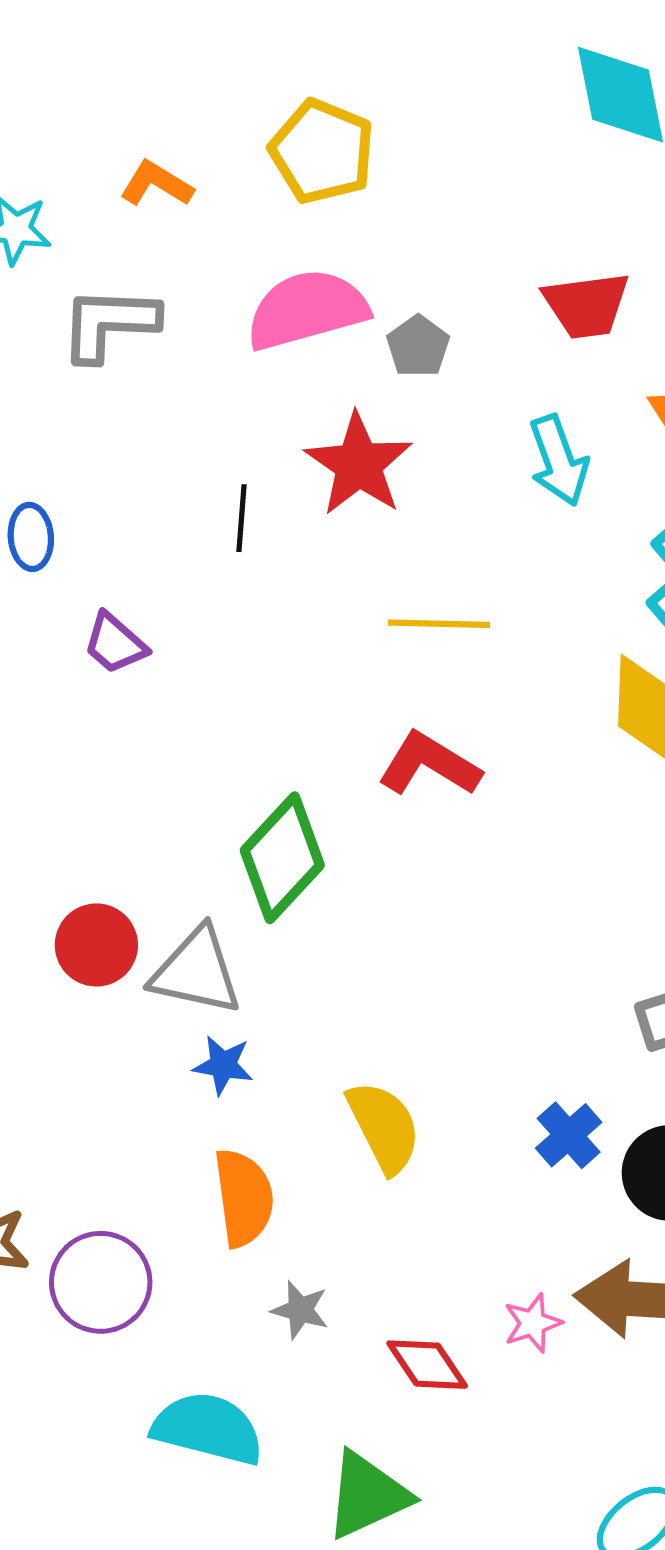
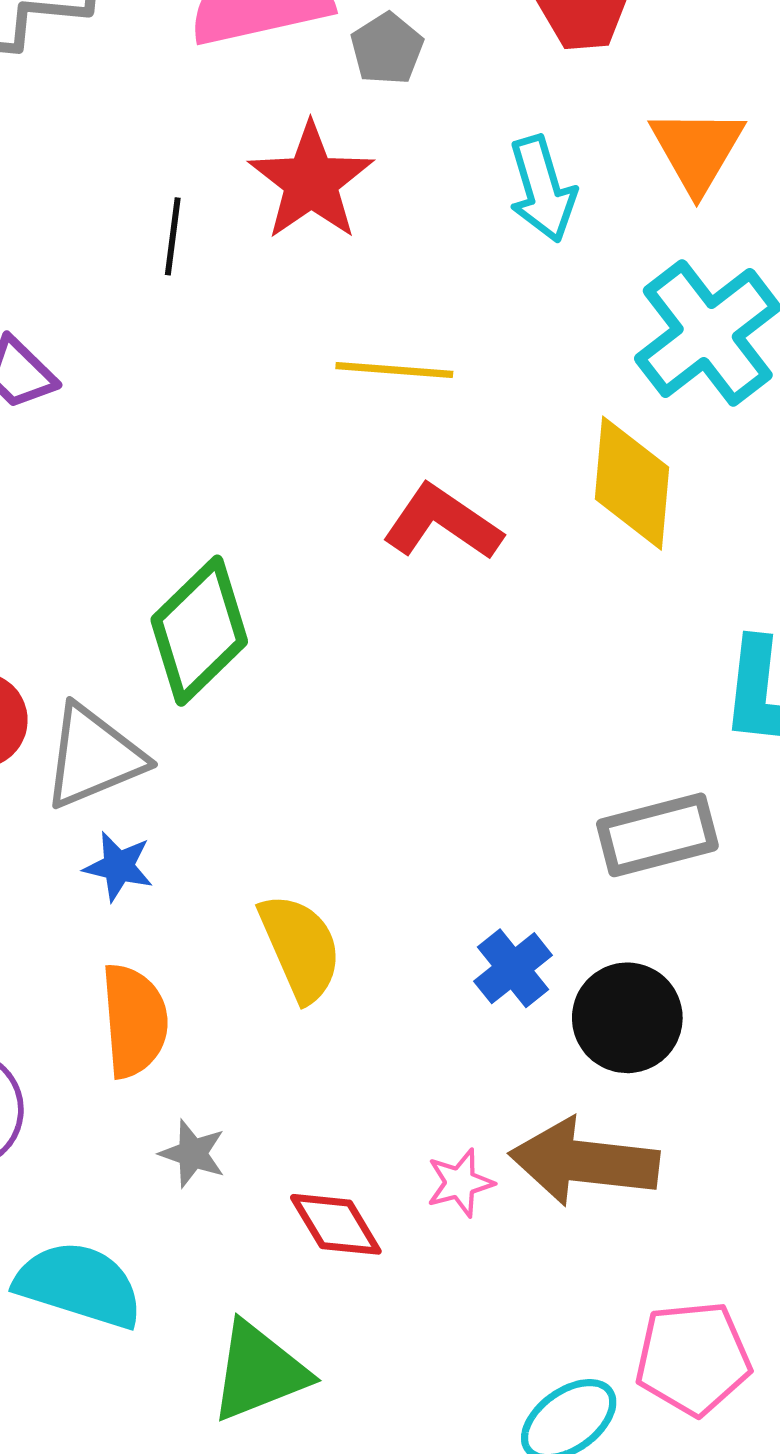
red L-shape: (429, 764) -> (442, 522), moved
gray triangle: (196, 971) -> (93, 757), turned -38

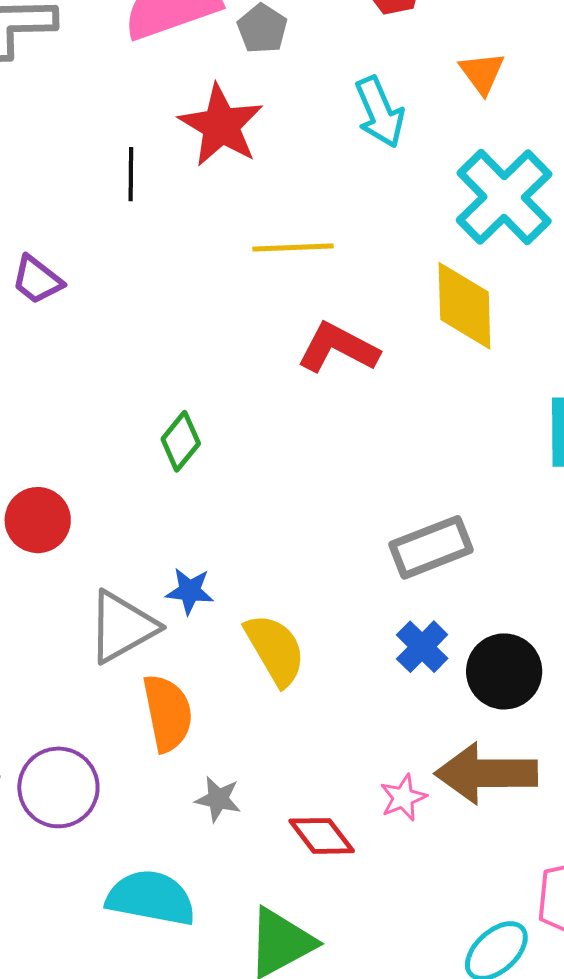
orange triangle: (697, 150) -> (482, 73), size x0.7
green diamond: (199, 631) -> (181, 441), size x0.6
gray triangle: (93, 757) -> (122, 627), moved
gray rectangle: (657, 835) -> (431, 547), moved
blue star: (118, 866) -> (190, 591), moved

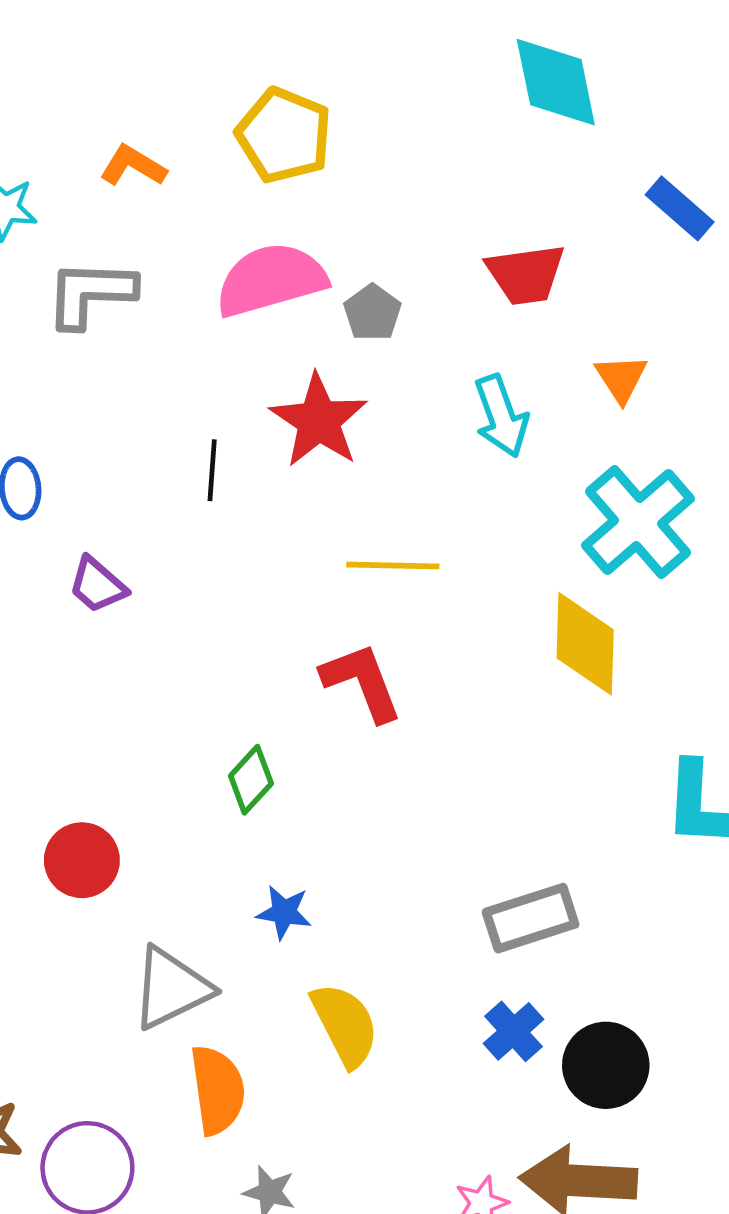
red L-shape: (338, 348) -> (362, 682), moved, turned 38
blue star: (190, 591) -> (284, 912), moved

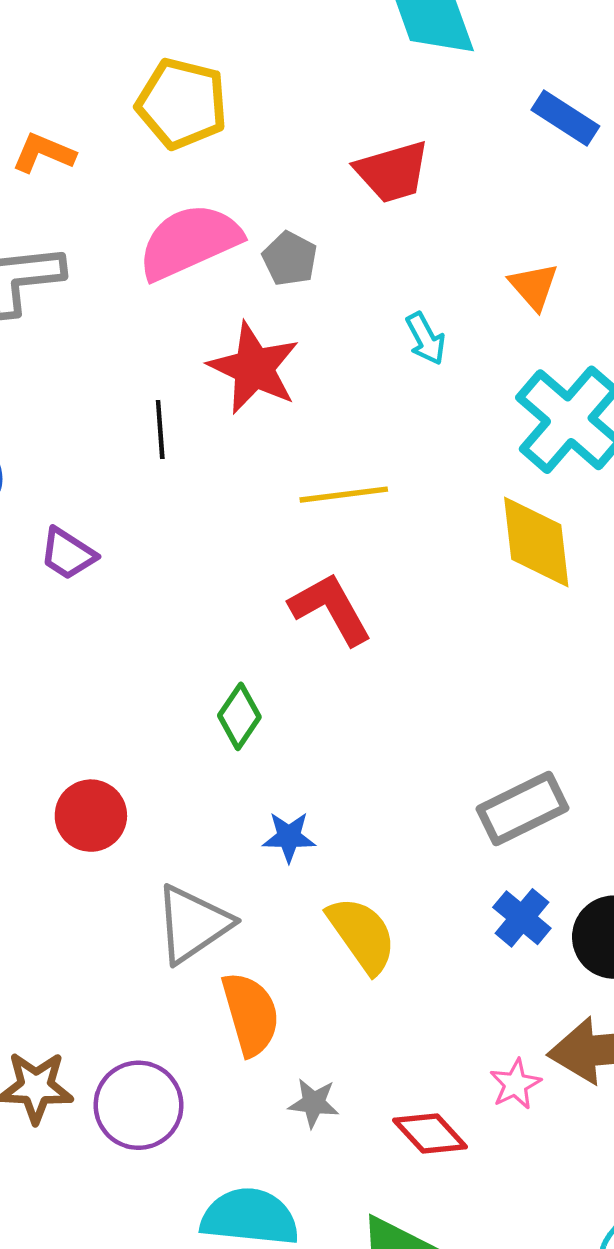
red trapezoid: (526, 274) -> (392, 172), moved
cyan arrow: (501, 416) -> (426, 339), size x0.7

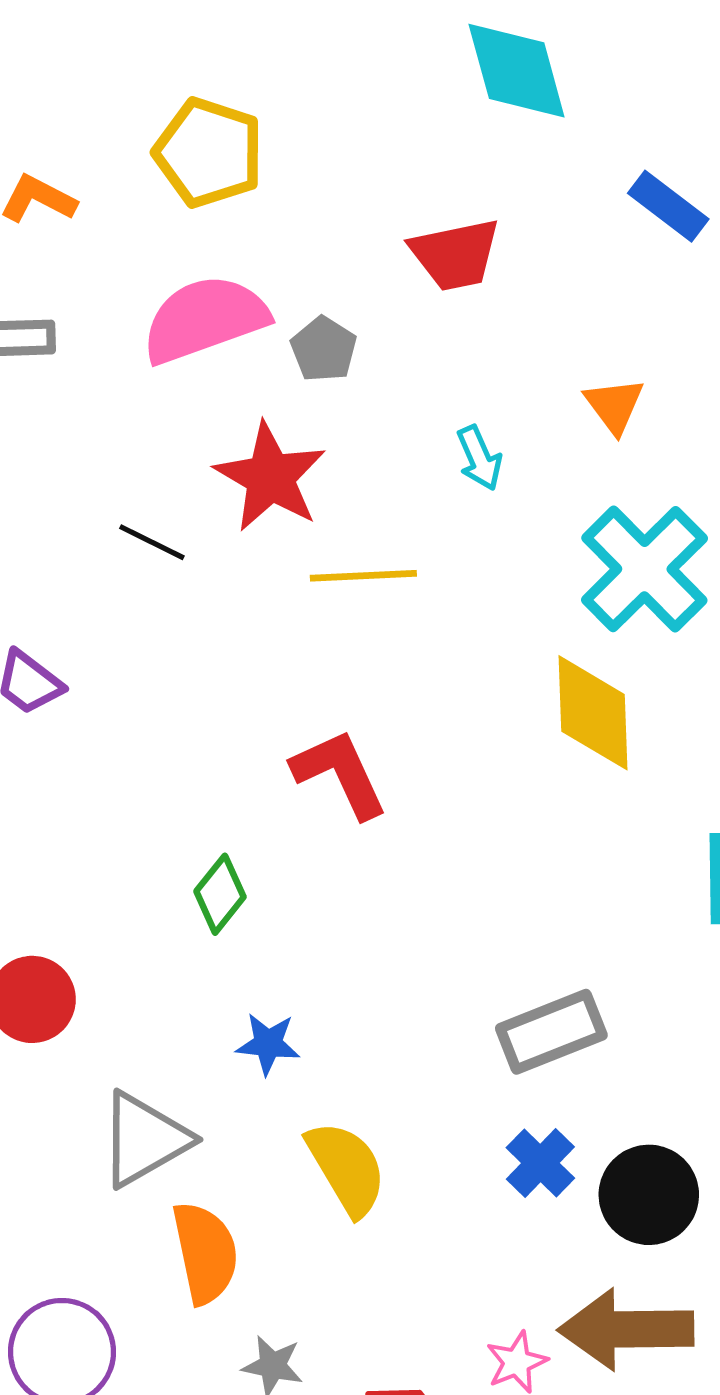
black line: (160, 430) -> (152, 542), turned -64
yellow line: (344, 495) -> (363, 576), moved

